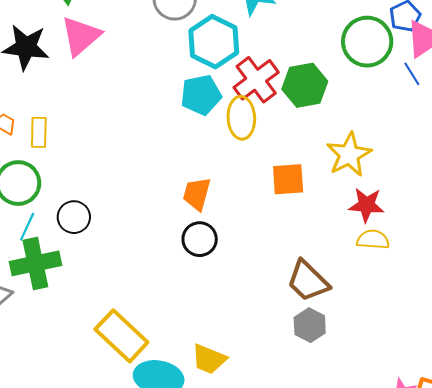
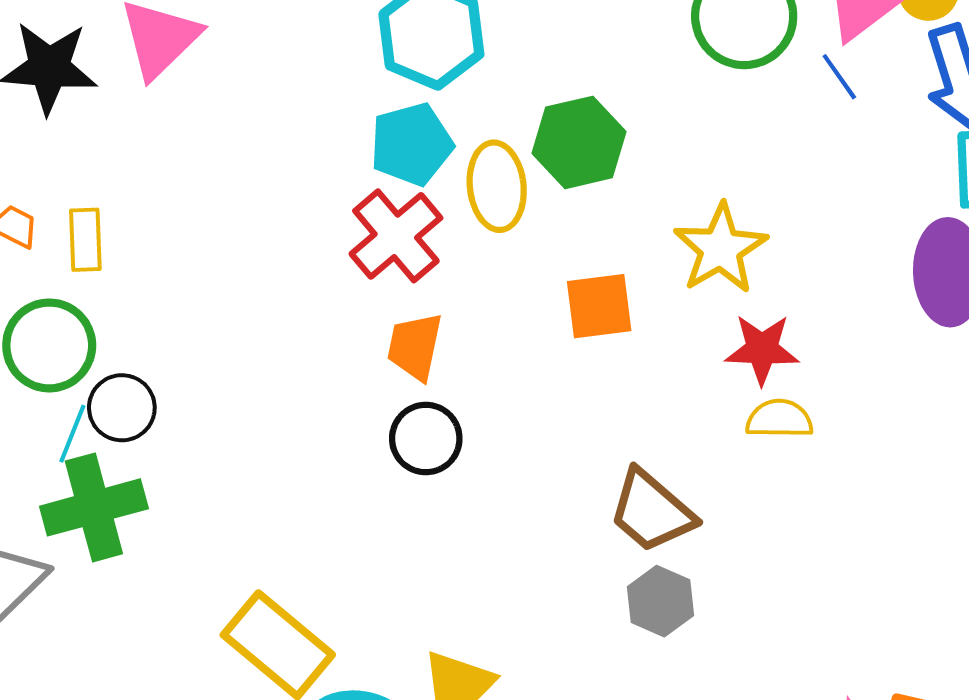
red cross: (256, 80) -> (396, 236), moved
green hexagon: (305, 85) -> (579, 142), moved
black circle: (74, 217) -> (122, 408), moved

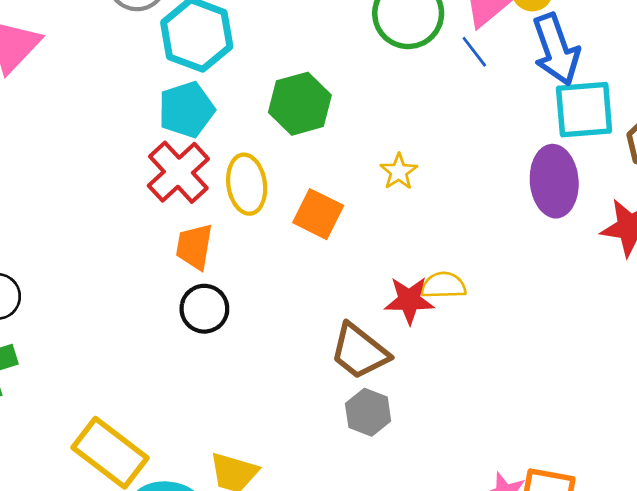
yellow ellipse: (497, 186) -> (247, 184), moved
yellow star: (721, 249) -> (399, 172), size x0.6
orange square: (599, 306) -> (318, 214), turned 36
red star: (762, 349) -> (409, 300), moved

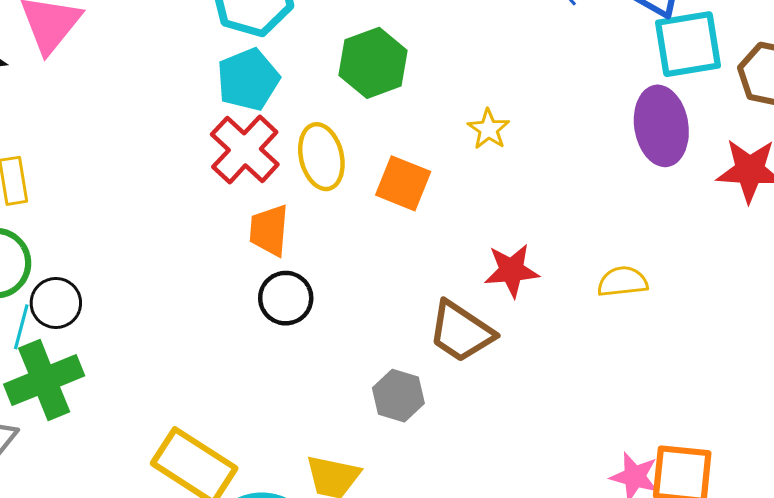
yellow semicircle: (443, 285) -> (623, 282), moved
gray hexagon: (368, 412) -> (398, 396), moved

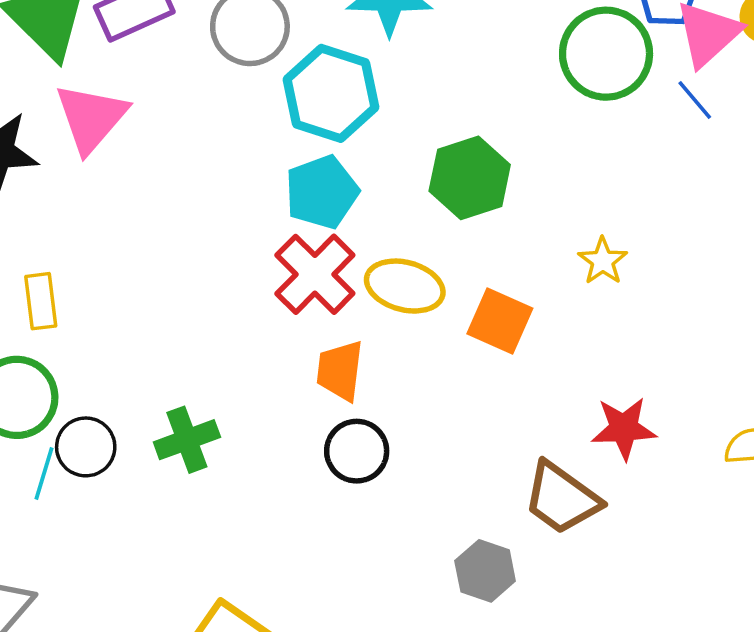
yellow ellipse: (321, 157) -> (405, 286), turned -64
green cross: (44, 380) -> (187, 440), moved, size x0.7

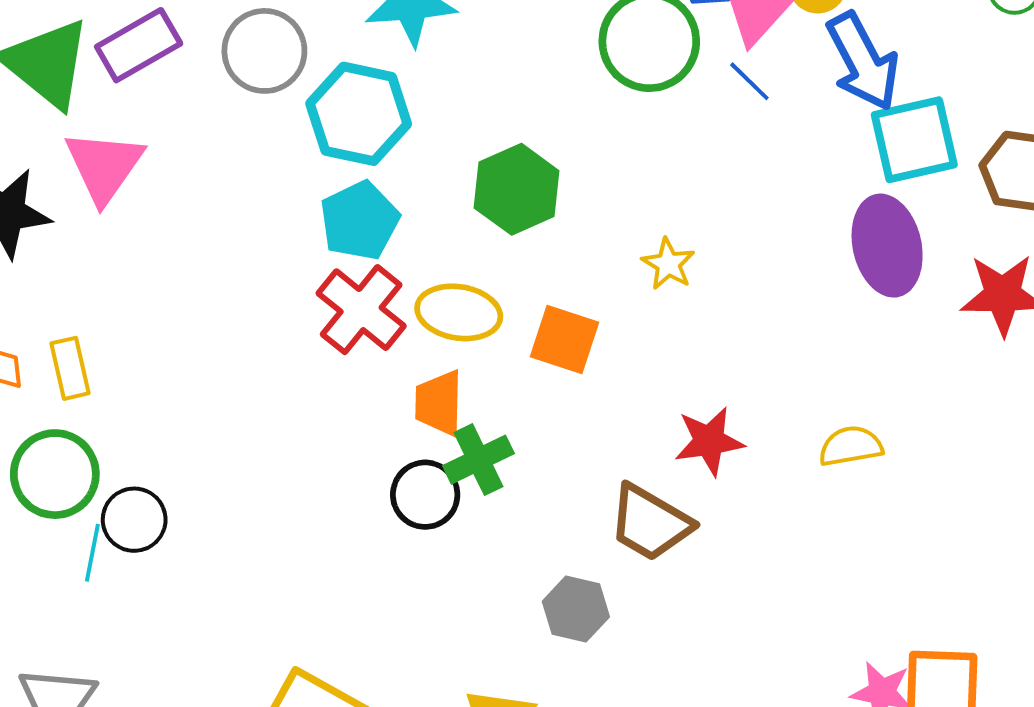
orange trapezoid: (340, 371) -> (439, 403), moved
green cross: (187, 440) -> (478, 460), moved

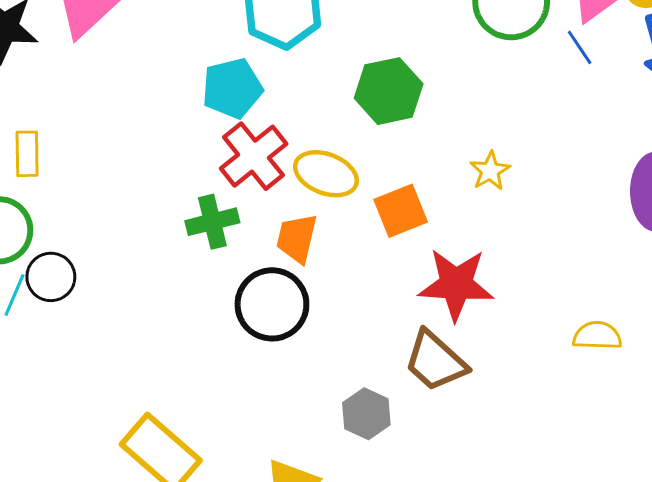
cyan pentagon: (359, 221) -> (232, 88), moved
orange square: (565, 340) -> (401, 211), turned 38
red star: (709, 441) -> (456, 284), moved, size x1.4
green cross: (478, 460) -> (212, 222), moved
black circle: (425, 495) -> (272, 304), size x1.4

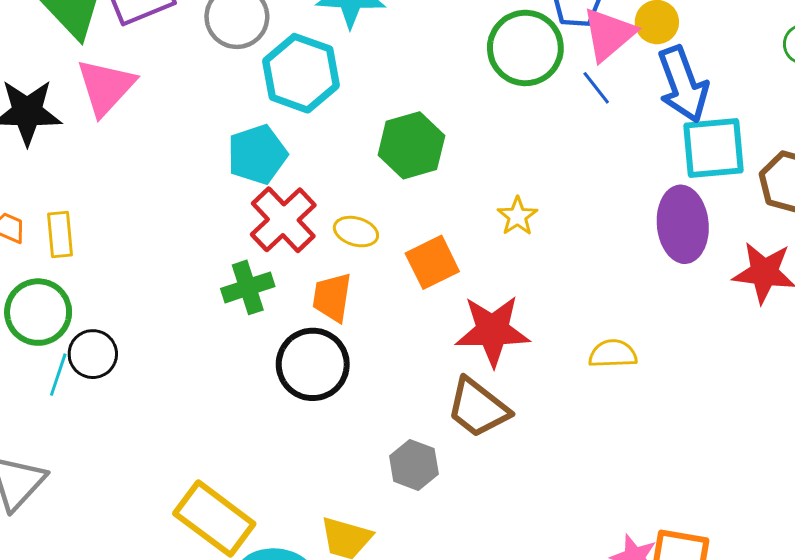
yellow ellipse: (326, 174) -> (356, 232), size x0.7
yellow semicircle: (597, 336) -> (613, 354), moved

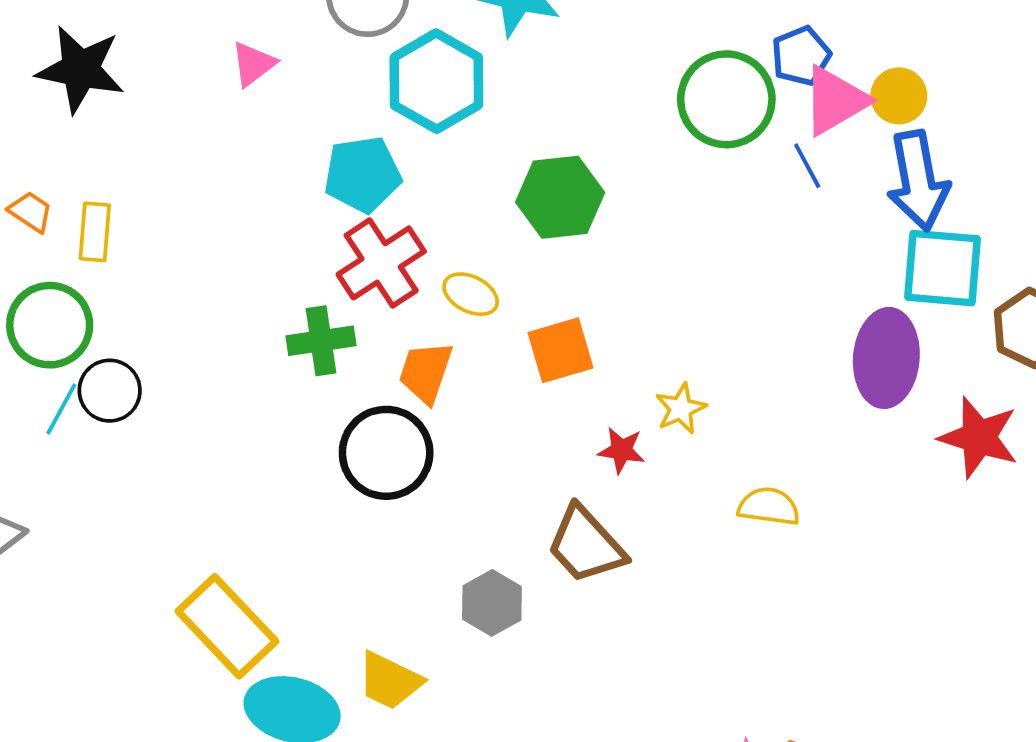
pink triangle: (106, 87) -> (253, 64), moved, size x0.6
yellow star: (517, 216) -> (681, 409), moved
red star: (493, 331) -> (622, 450), size x0.5

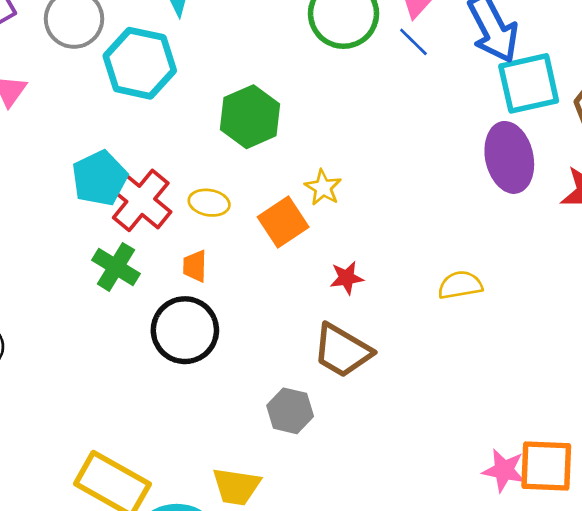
cyan pentagon: (363, 174) -> (100, 178), moved
green cross: (321, 341) -> (116, 267), turned -33
orange trapezoid: (426, 372) -> (195, 266), size x0.7
yellow star: (681, 409) -> (323, 188), moved

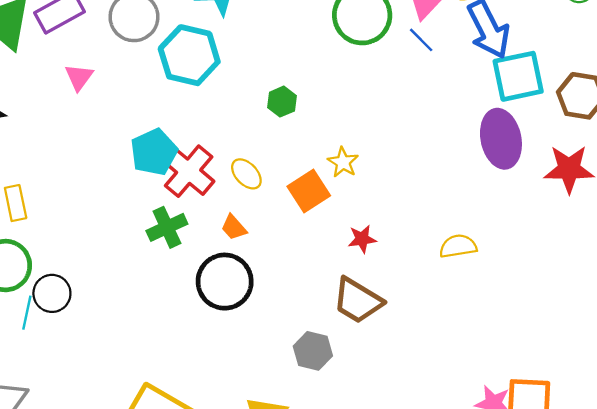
green hexagon: (250, 117) -> (282, 102), size x0.6
yellow ellipse: (209, 203) -> (246, 174), turned 36
orange trapezoid: (195, 266) -> (234, 227), turned -44
green cross: (116, 267) -> (167, 227), turned 33

